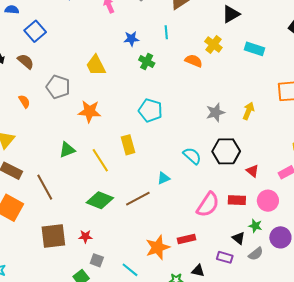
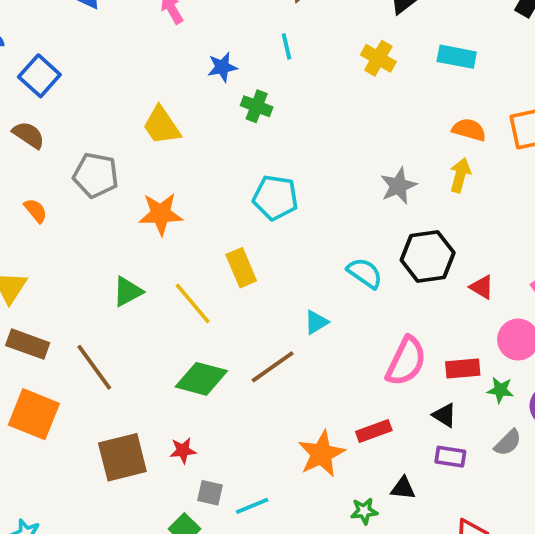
orange semicircle: (194, 61) -> (469, 130), moved
red rectangle: (237, 200) -> (463, 368), moved
black triangle: (238, 238) -> (444, 415), moved
cyan line: (130, 270) -> (252, 506), moved, turned -54

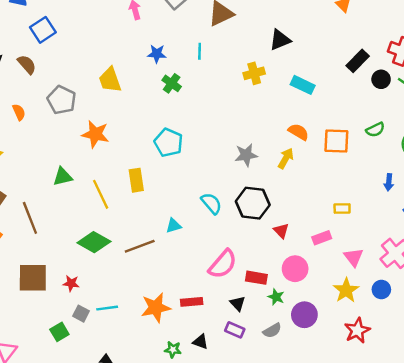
yellow cross: (378, 58) -> (254, 73), turned 30
cyan line: (252, 506) -> (107, 308), moved

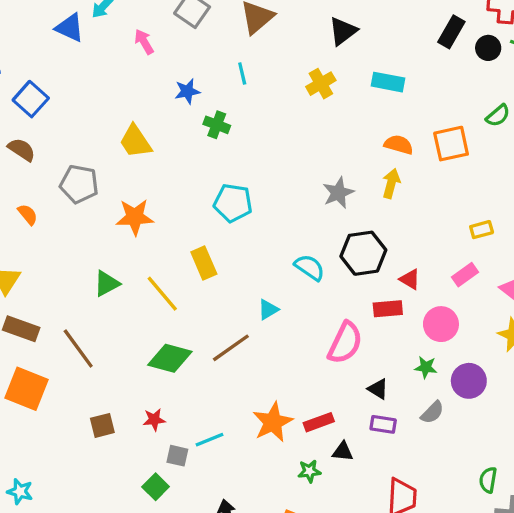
brown square: (33, 278) -> (102, 425), size x0.6
red rectangle: (256, 278) -> (388, 309), moved
red rectangle: (192, 302) -> (319, 422), moved

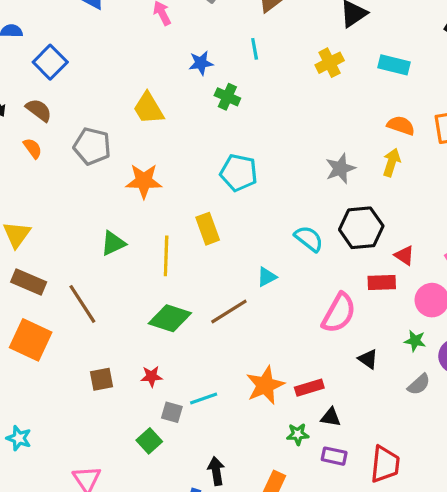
orange semicircle: (28, 214) -> (33, 148), moved
yellow line: (162, 294) -> (166, 256), turned 39
purple rectangle: (383, 424) -> (334, 456), moved

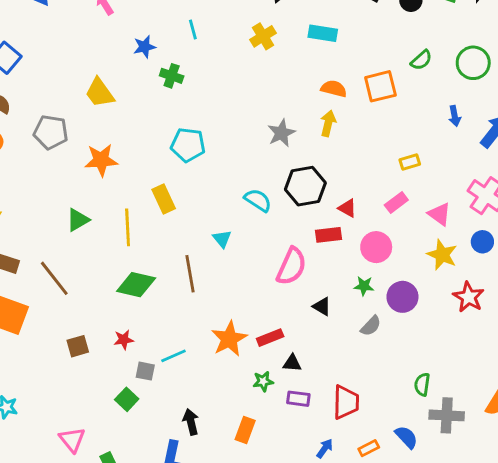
cyan triangle: (267, 277) -> (222, 239), turned -36
brown line: (229, 312) -> (190, 274), turned -63

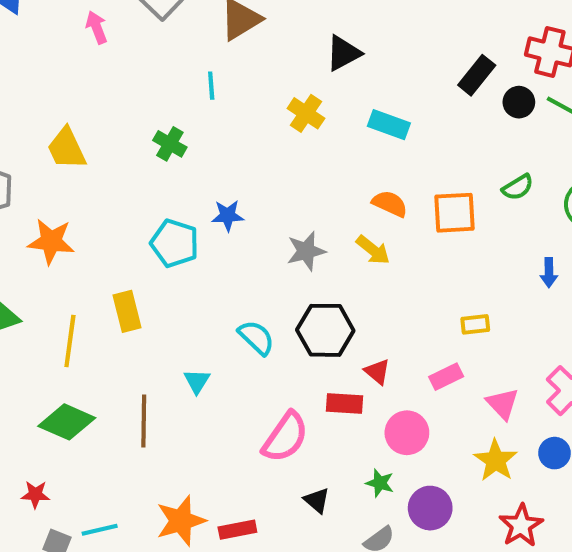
yellow cross: (263, 36) -> (306, 113), turned -35
blue star: (144, 47) -> (228, 216), moved
yellow arrow: (328, 123) -> (373, 250), turned 105

